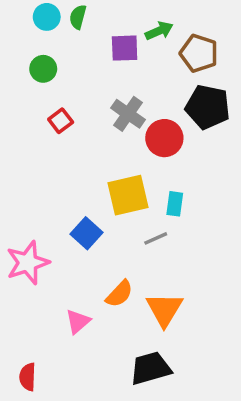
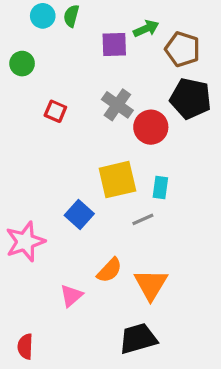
green circle: (43, 69) -> (22, 64), moved
red square: (61, 121) -> (55, 111), turned -30

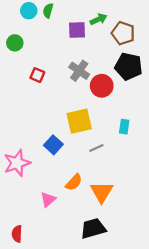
cyan rectangle: (160, 188) -> (124, 127), moved

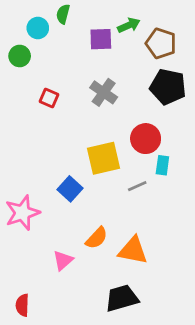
cyan circle: (29, 11) -> (38, 28), moved
red circle: (102, 86) -> (146, 139), moved
gray line: (96, 148) -> (137, 186), moved
orange triangle: (102, 192) -> (133, 251), turned -50

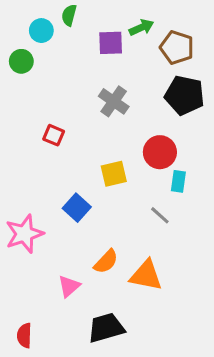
red square: (49, 98) -> (54, 135), moved
yellow square: (104, 158) -> (114, 174), size x0.7
gray line: (137, 186) -> (160, 215), moved, turned 66
black trapezoid: (122, 298) -> (106, 328), moved

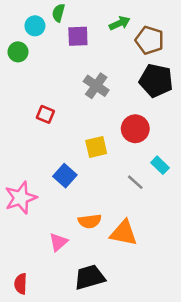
purple square: (111, 43) -> (78, 36), moved
cyan rectangle: (178, 181) -> (160, 165), moved, turned -54
orange semicircle: (106, 262) -> (90, 221), turned 40

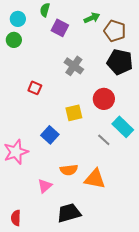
cyan circle: (35, 26) -> (18, 19), moved
purple square: (78, 36) -> (60, 28), turned 30
cyan rectangle: (160, 165) -> (123, 127), size x1.5

